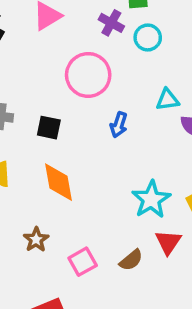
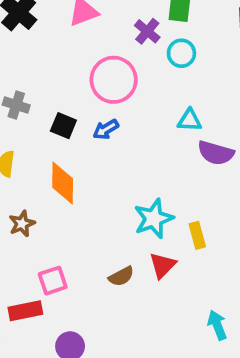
blue arrow: (119, 125) -> (106, 129), moved, turned 30
brown star: (36, 240) -> (22, 224), moved
pink square: (83, 262) -> (53, 281), moved

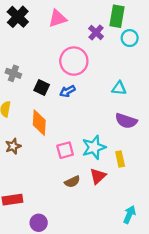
cyan circle: (181, 53) -> (130, 38), moved
purple semicircle: (216, 153) -> (126, 121), moved
pink square: (53, 281) -> (65, 150), moved
cyan arrow: (217, 325) -> (129, 215), turned 42

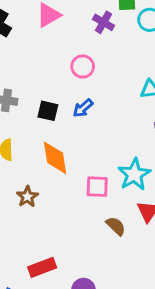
pink circle: (74, 61) -> (83, 67), size x0.6
pink square: (65, 150) -> (97, 187), turned 30
brown semicircle: (72, 182) -> (116, 226), turned -98

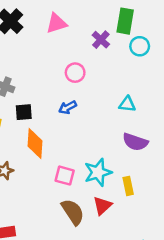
black square: (48, 111) -> (24, 112), moved, turned -30
brown semicircle: (116, 226) -> (73, 212), size x1.5

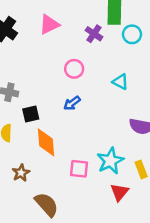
cyan triangle: (127, 104) -> (120, 82), moved, turned 30
brown semicircle: (73, 212) -> (47, 204), moved

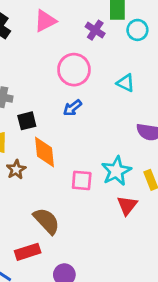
pink circle: (74, 69) -> (74, 70), size x1.5
brown star: (21, 173) -> (16, 170), moved

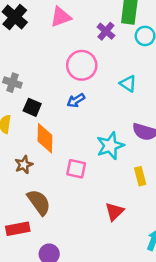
black square: (27, 121) -> (32, 107), turned 30
brown star: (16, 170) -> (24, 165), moved
cyan star: (116, 171) -> (110, 146), moved
red triangle: (127, 205) -> (115, 212), moved

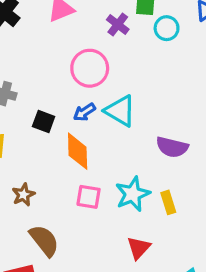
cyan triangle: (128, 84) -> (120, 111), moved, size x1.5
black square: (32, 107) -> (44, 122), moved
orange diamond: (45, 138) -> (78, 151), moved
cyan star: (110, 146) -> (133, 194), moved

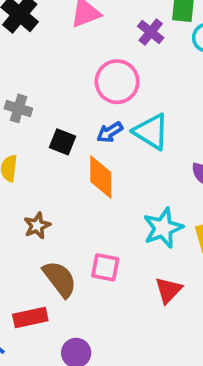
pink square: (89, 197) -> (105, 267), moved

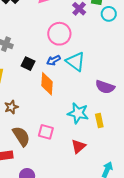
cyan star: (163, 228) -> (78, 113), turned 30

